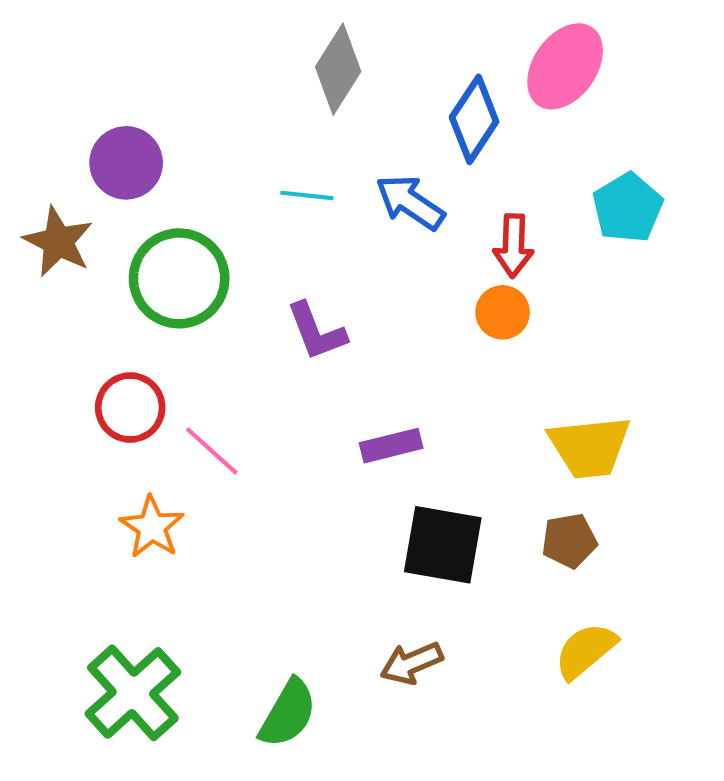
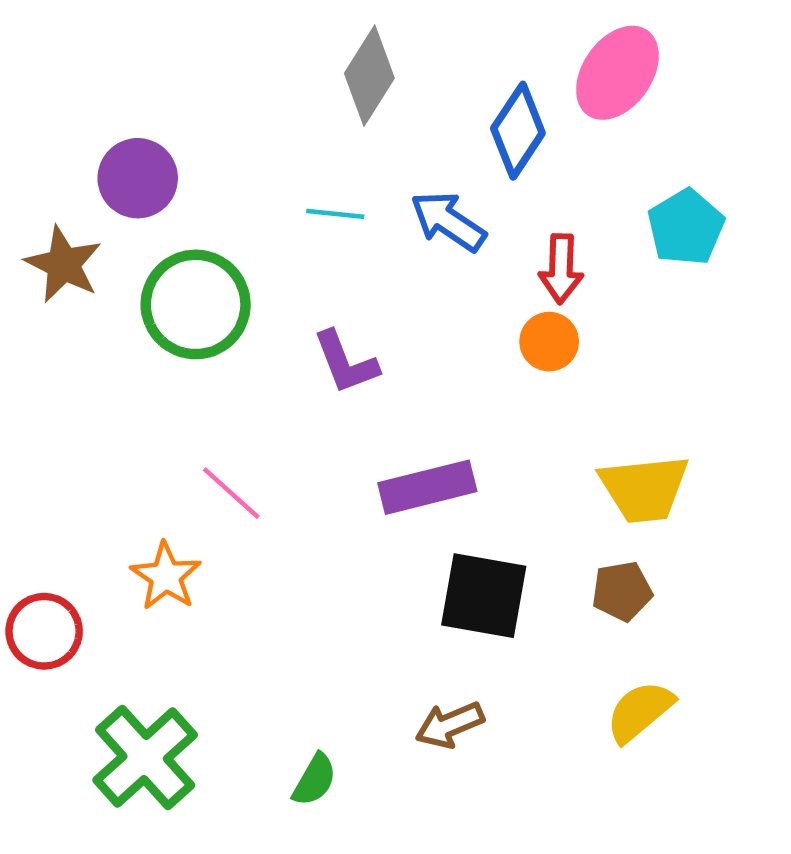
red circle: (130, 407) -> (44, 631), moved
purple rectangle: (391, 446) -> (427, 487), size x1.4
green semicircle: (288, 713) -> (314, 780), size x0.7

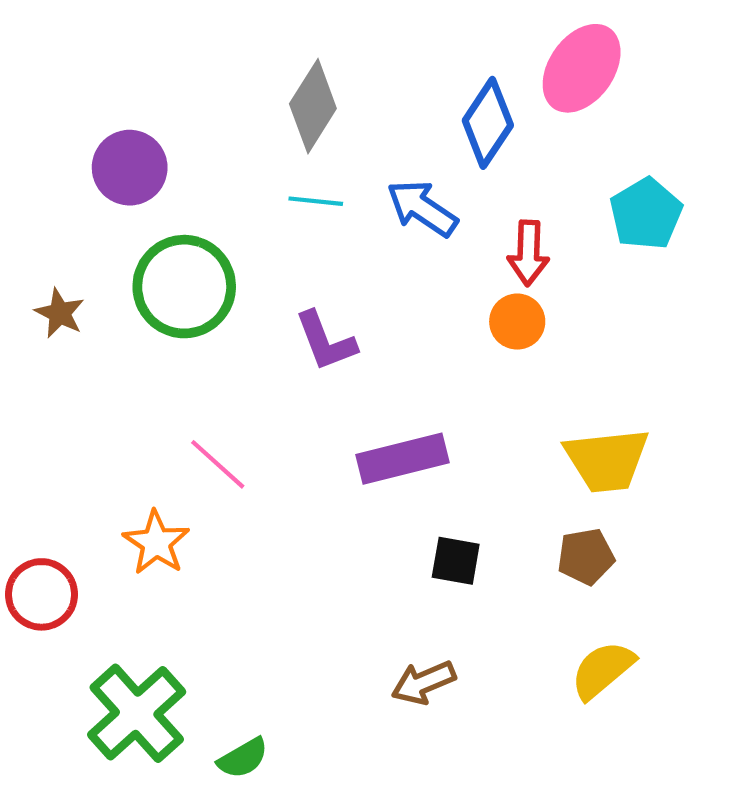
gray diamond: (369, 76) -> (313, 106), moved
brown star: (63, 264) -> (60, 313), moved, size x0.7
black square: (484, 596) -> (456, 561), size x0.6
green semicircle: (314, 780) -> (243, 758), moved, turned 30

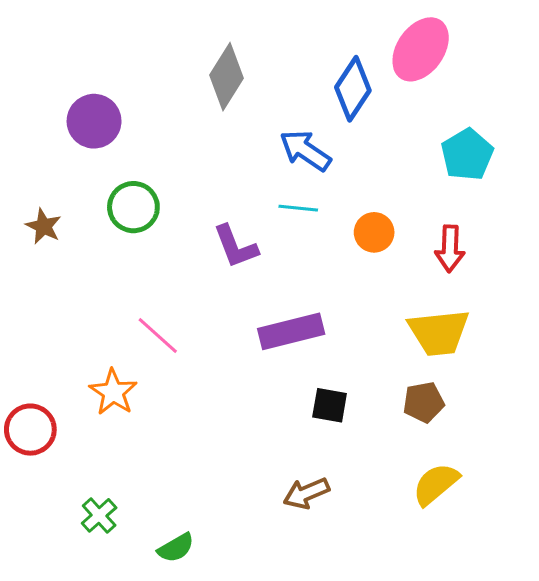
cyan line: (316, 201) -> (298, 208), moved
red arrow: (528, 253) -> (450, 249), moved
green circle: (184, 287) -> (133, 207), size x0.7
green cross: (137, 713) -> (99, 515), size x0.5

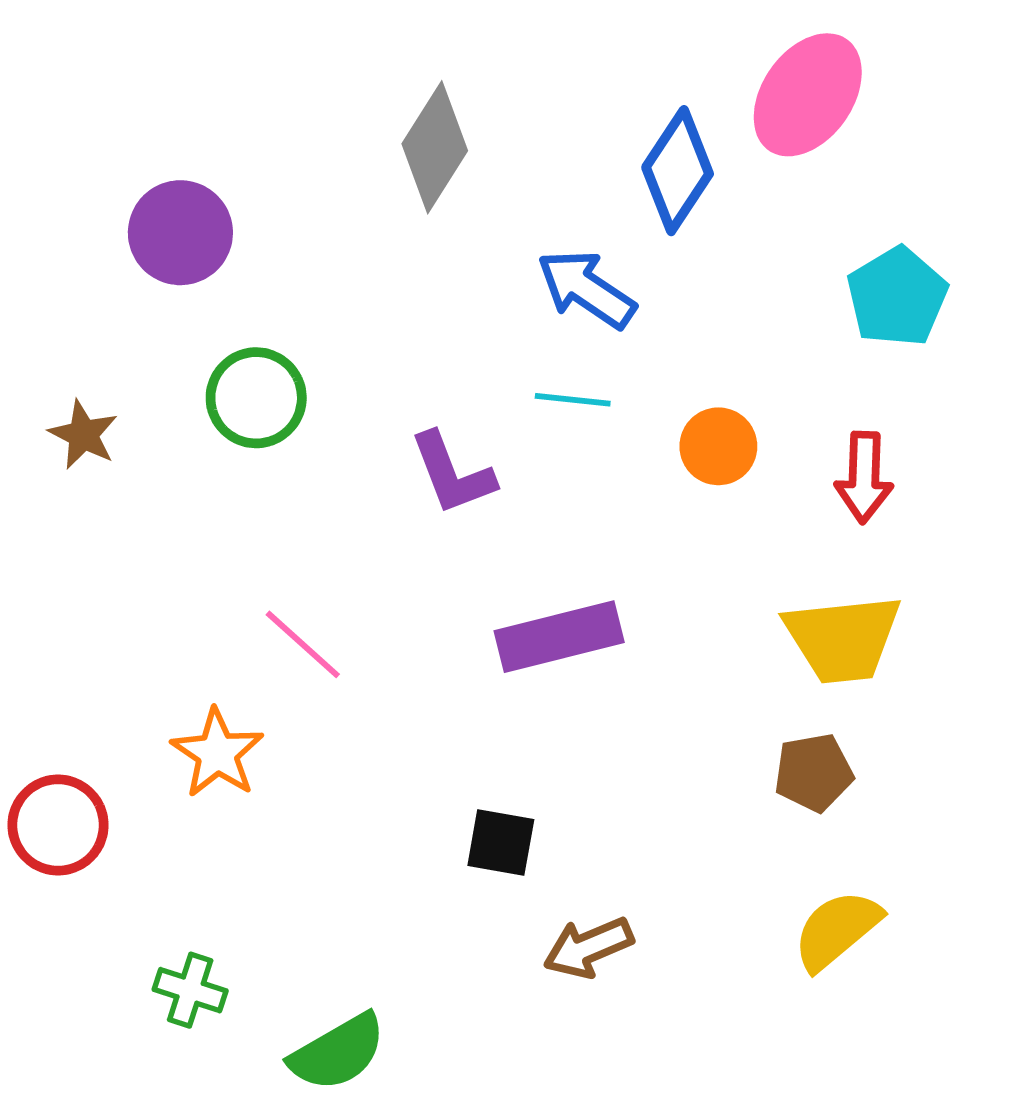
black square: (330, 405) -> (501, 843), moved
green cross: (99, 515) -> (190, 990), turned -30
green semicircle: (176, 548) -> (338, 1052), size x1.4

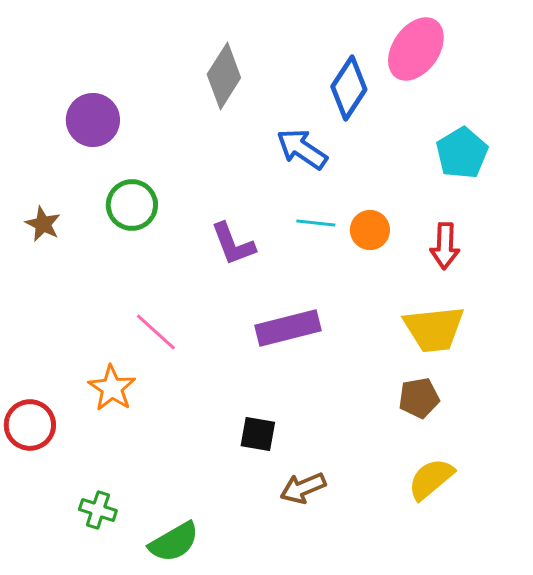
cyan line: (573, 400) -> (316, 223), moved

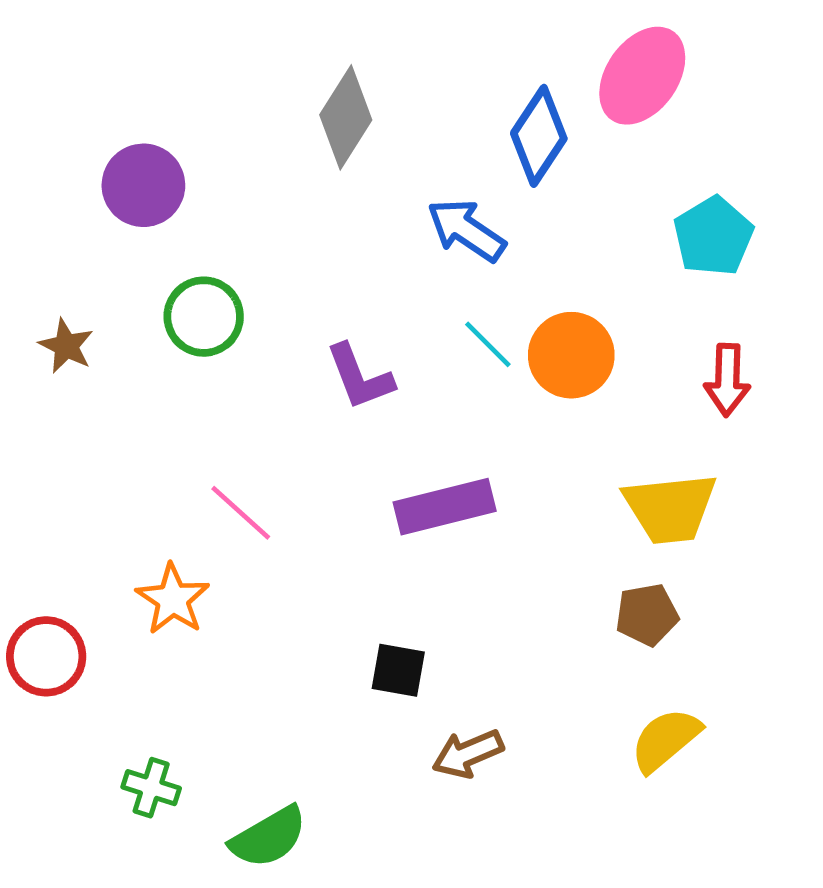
cyan line: (316, 223) -> (488, 344), turned 39
orange circle: (370, 230) -> (571, 355), size x1.4
red arrow: (445, 246) -> (727, 380), moved

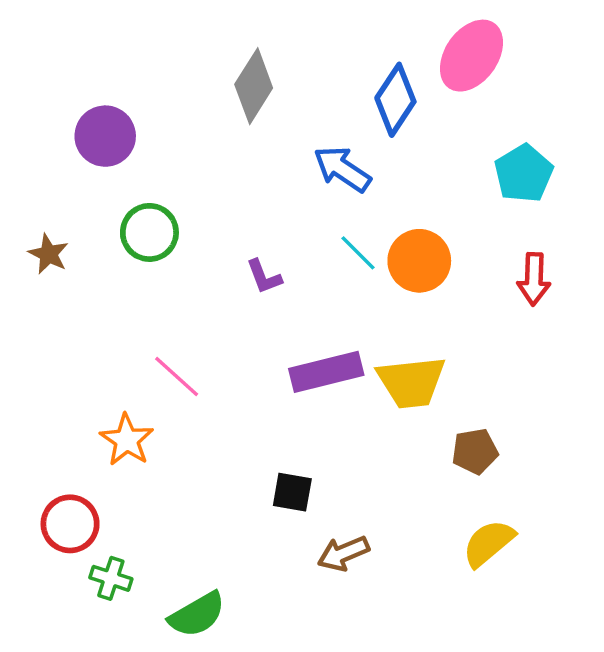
purple L-shape: (360, 377) -> (264, 277), size x0.7
yellow trapezoid: (670, 508) -> (411, 382), moved
red circle: (46, 656) -> (70, 524), moved

